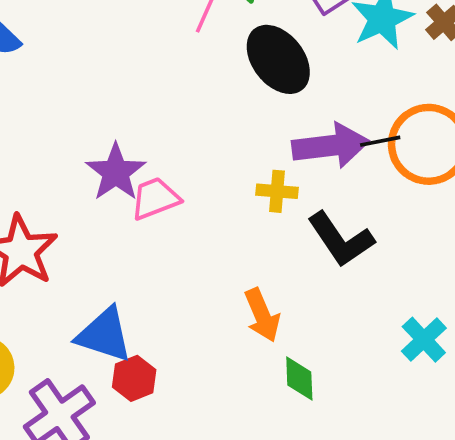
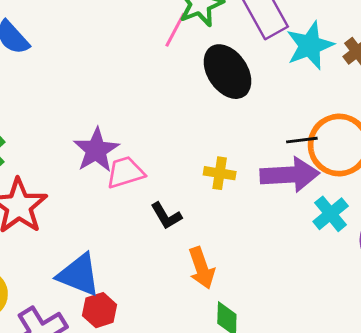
purple arrow: (330, 146) -> (290, 175), moved
black L-shape: (341, 239) -> (166, 216), moved, size x0.6
cyan cross: (424, 340) -> (331, 214), moved

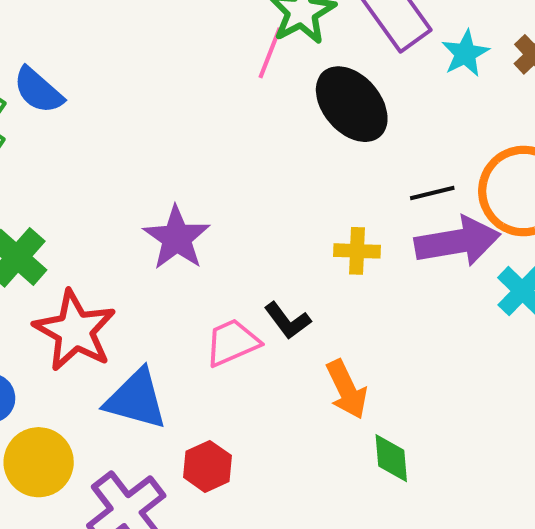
cyan star: (310, 46) -> (465, 53), size x0.7
black line: (302, 140) -> (432, 193), moved
pink trapezoid: (125, 172) -> (232, 343), moved
blue triangle: (79, 275) -> (136, 399), moved

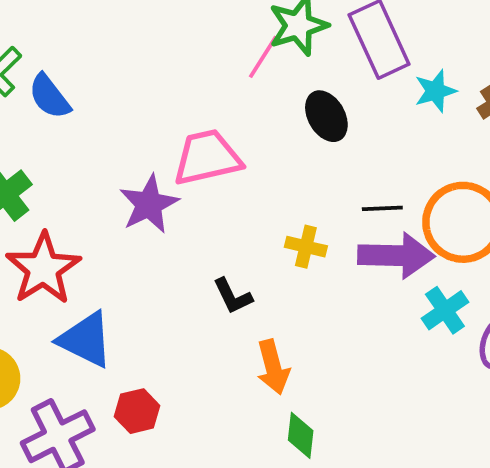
blue semicircle: (38, 90) -> (49, 96), moved
black ellipse: (352, 104) -> (326, 116), size x0.7
pink trapezoid: (232, 343) -> (207, 157), moved, size x1.4

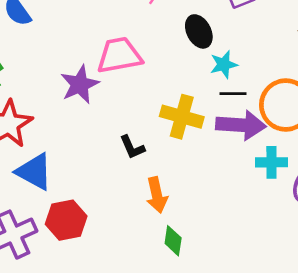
cyan star: (435, 91) -> (224, 65), moved
yellow cross: (306, 247) -> (182, 117), size x1.6
cyan cross: (445, 310) -> (271, 162), turned 32
red hexagon: (137, 411) -> (66, 220), size x1.4

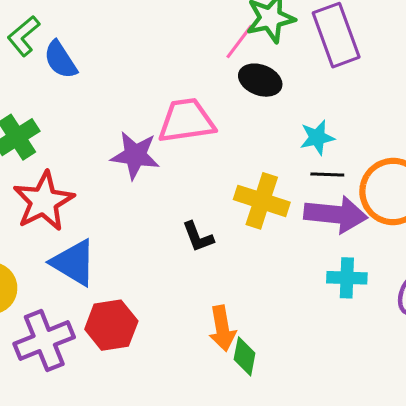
black ellipse: (199, 31) -> (260, 80), moved, turned -44
purple star: (80, 84) -> (135, 155), turned 30
cyan cross: (271, 162) -> (347, 278), moved
orange arrow: (157, 195) -> (222, 328), moved

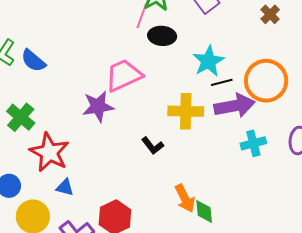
cyan star: (317, 138) -> (208, 61), size x1.4
blue triangle: (74, 263) -> (65, 187), moved, size x0.6

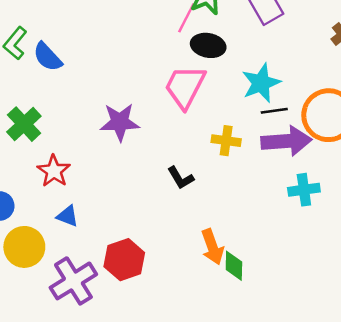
pink trapezoid: (124, 75) -> (185, 87), moved, turned -45
yellow cross: (186, 111) -> (226, 141), size x0.7
red star: (49, 152) -> (54, 171), size x0.7

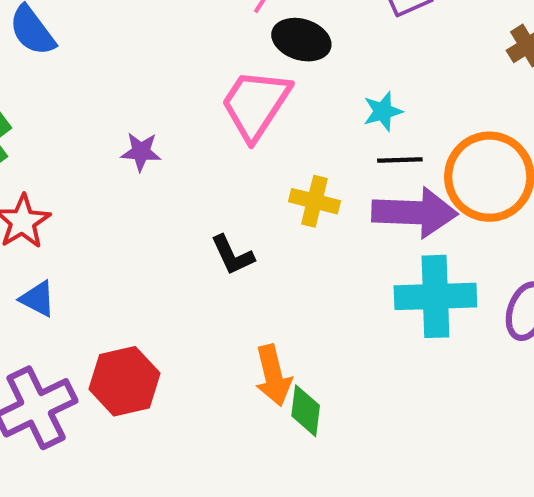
cyan star: (261, 83) -> (383, 111), size x0.6
purple star: (120, 122) -> (141, 152), size x0.6
cyan cross: (304, 190) -> (435, 296), size x1.5

